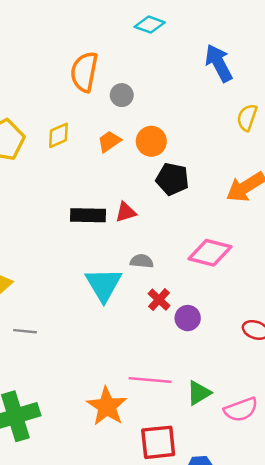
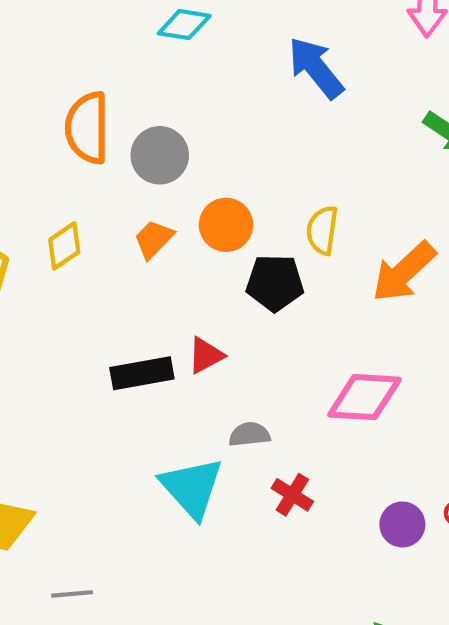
gray circle: (122, 95) -> (160, 155), size x1.4
yellow semicircle: (247, 118) -> (322, 230), moved
purple circle: (188, 318) -> (402, 524), moved

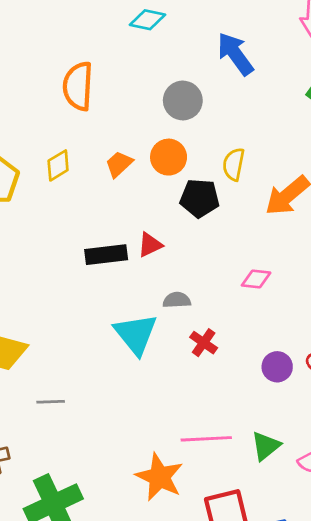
gray circle: (160, 155) -> (183, 100), moved
pink diamond: (364, 397) -> (256, 279), size x0.6

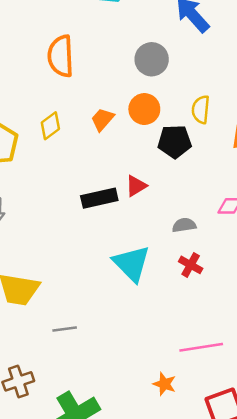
gray semicircle: (177, 300) -> (184, 225), moved
orange star: (159, 477) -> (164, 384), size x0.6

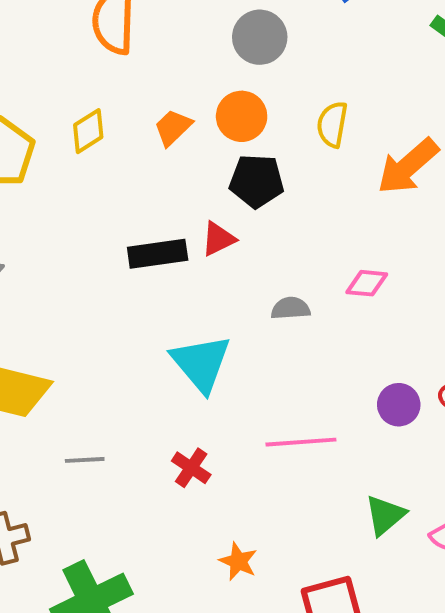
black pentagon: (175, 142) -> (257, 181), moved
red cross: (191, 265) -> (191, 468), moved
pink line: (201, 347) -> (301, 442), moved

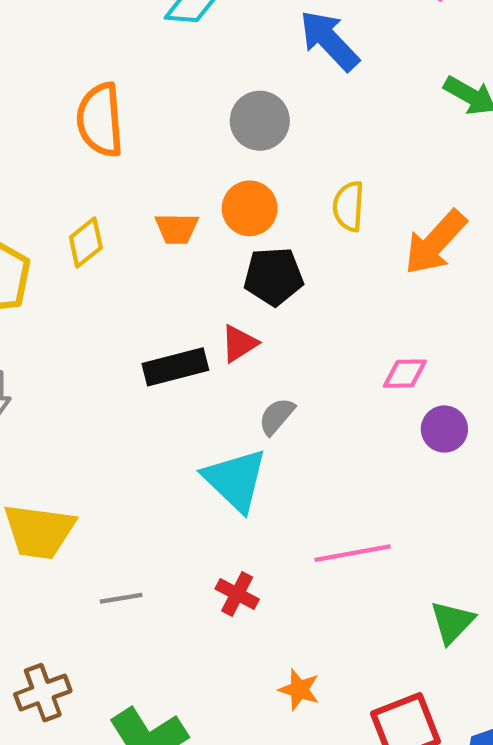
orange trapezoid: (173, 127) -> (177, 229), turned -129
gray semicircle: (291, 308) -> (277, 416), moved, turned -39
purple circle: (399, 405) -> (444, 429), moved

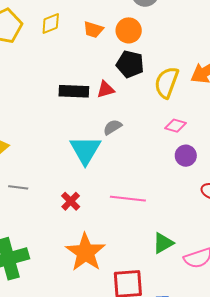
yellow semicircle: (349, 206) -> (167, 82), moved, size x1.4
orange star: (299, 690) -> (85, 252), size x2.0

